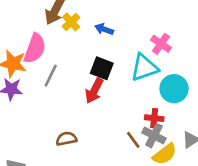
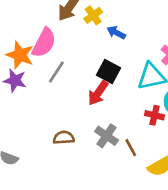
yellow cross: (71, 22) -> (93, 15), moved
red cross: (154, 118) -> (155, 115), moved
gray cross: (154, 136) -> (107, 136), moved

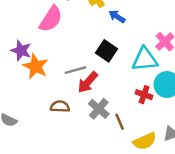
orange star: (20, 55) -> (35, 66), moved
gray line: (56, 72) -> (75, 70), moved, turned 35
red arrow: (98, 93) -> (88, 82), moved

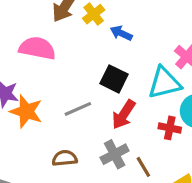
pink semicircle: (51, 19) -> (37, 48), turned -104
red arrow: (88, 82) -> (124, 115), moved
gray cross: (99, 109) -> (115, 154), turned 30

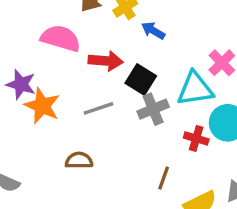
red arrow: (124, 115) -> (106, 61), moved, turned -124
gray cross: (115, 154) -> (153, 109), moved
brown line: (143, 167) -> (164, 178), turned 45

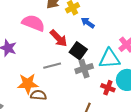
red arrow: (106, 61) -> (59, 38), turned 36
orange star: (42, 106) -> (28, 84), moved, turned -30

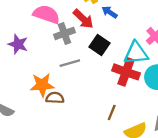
red arrow: (59, 38) -> (83, 19), moved
gray cross: (84, 69) -> (64, 33), moved
red cross: (108, 88) -> (126, 72), moved, size x1.6

